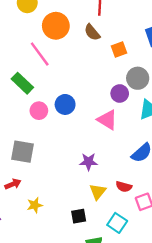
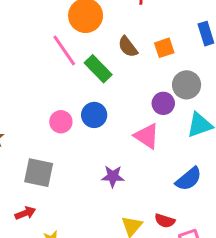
brown semicircle: (92, 32) -> (128, 47), moved
green rectangle: (22, 83) -> (98, 69), moved
purple star: (88, 162) -> (113, 176), moved

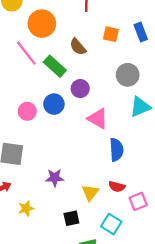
orange square: (164, 48) -> (111, 34), moved, turned 35
purple circle: (163, 103) -> (80, 89), moved
purple star: (113, 176) -> (55, 178), moved
blue semicircle: (189, 179) -> (116, 150), moved, turned -50

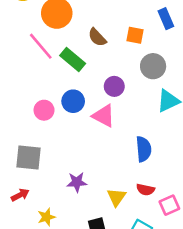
orange square: (111, 34) -> (135, 35), moved
purple circle: (80, 89) -> (114, 86), moved
pink triangle: (98, 119) -> (104, 116), moved

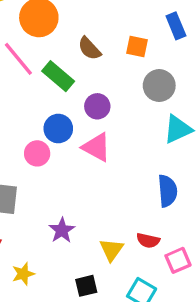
purple circle: (114, 86) -> (97, 106), moved
pink circle: (44, 110) -> (37, 153), moved
blue semicircle: (144, 149) -> (167, 191), moved
purple star: (77, 182) -> (62, 230), turned -30

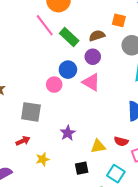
brown semicircle: (89, 48) -> (97, 36), moved, turned 112
yellow triangle: (111, 250) -> (98, 146), turned 42

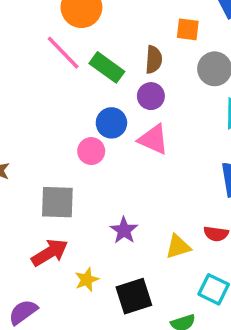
brown semicircle: (97, 36) -> (154, 60), turned 119
red arrow: (23, 141) -> (50, 253), size x1.5
black square: (82, 168) -> (134, 296), moved, size x1.5

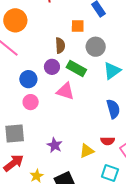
green rectangle: (107, 67) -> (76, 69), moved
purple circle: (151, 96) -> (52, 67), moved
blue circle: (111, 123) -> (28, 79), moved

